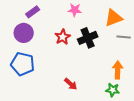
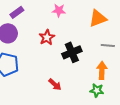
gray line: (124, 37) -> (108, 45), moved
black cross: (88, 38) -> (72, 52), moved

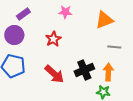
black cross: (72, 52) -> (84, 70), moved
red arrow: (55, 84) -> (54, 74), moved, size x1.5

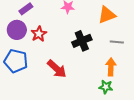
red star: (53, 39) -> (39, 34), moved
black cross: (84, 70) -> (82, 41), moved

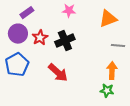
black cross: (82, 41) -> (65, 41), moved
blue pentagon: (16, 61) -> (17, 65), turned 30

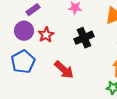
black cross: (65, 41) -> (84, 38), moved

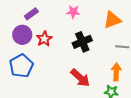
red arrow: (64, 70) -> (80, 78), moved

